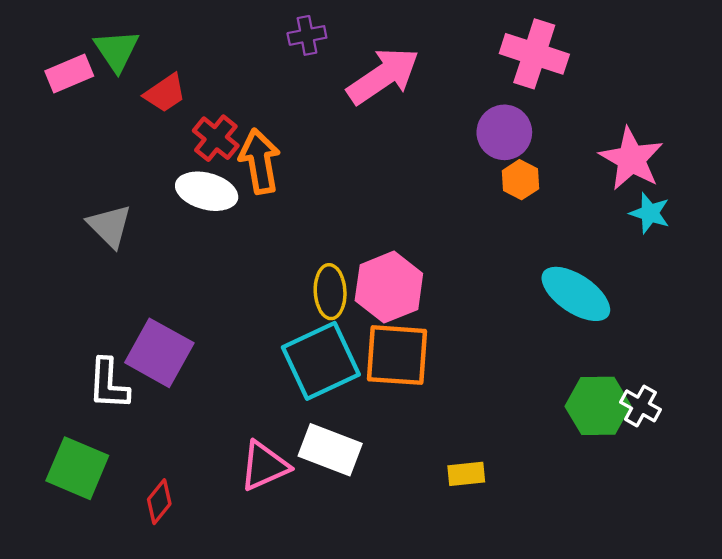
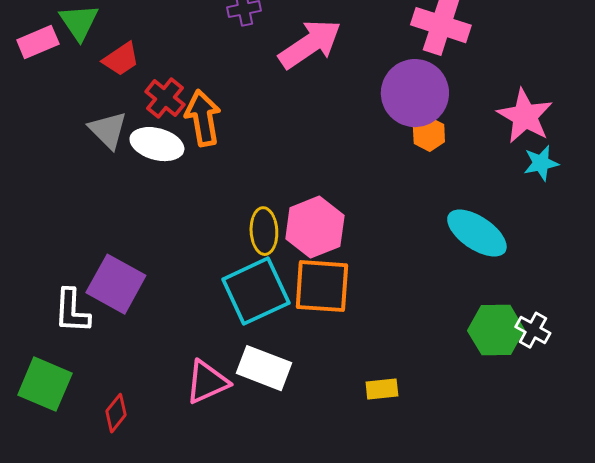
purple circle: (504, 132) -> (415, 93), size x1.4
cyan star: (650, 213) -> (541, 163), turned -30
gray triangle: (110, 226) -> (108, 130), moved

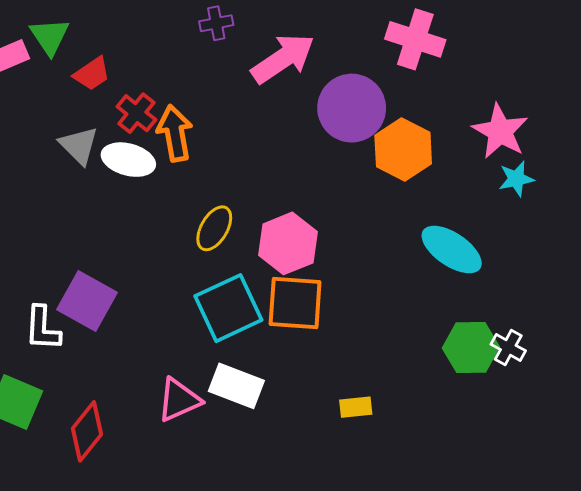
purple circle: (415, 93) -> (352, 108), moved
orange hexagon: (429, 134) -> (403, 149), size x1.8
yellow ellipse: (264, 231) -> (214, 228), moved, turned 33
red diamond: (116, 413) -> (87, 431), size x1.5

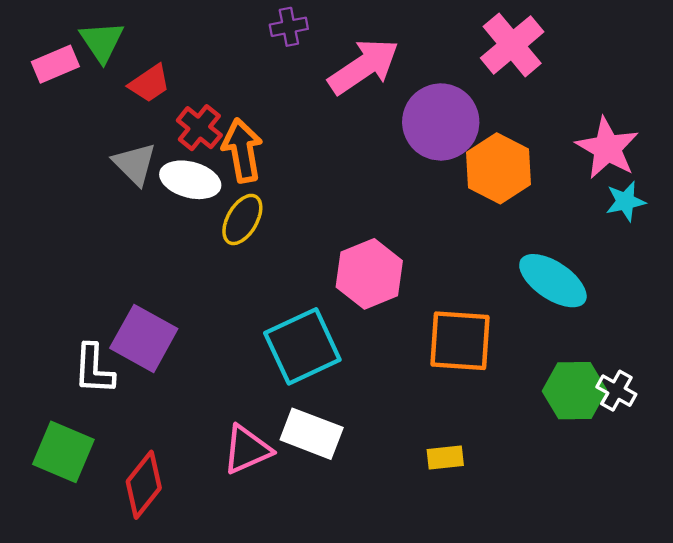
pink cross: (415, 39) -> (512, 45), turned 32
yellow ellipse: (214, 228) -> (242, 219), moved
orange square: (295, 303) -> (460, 341), moved

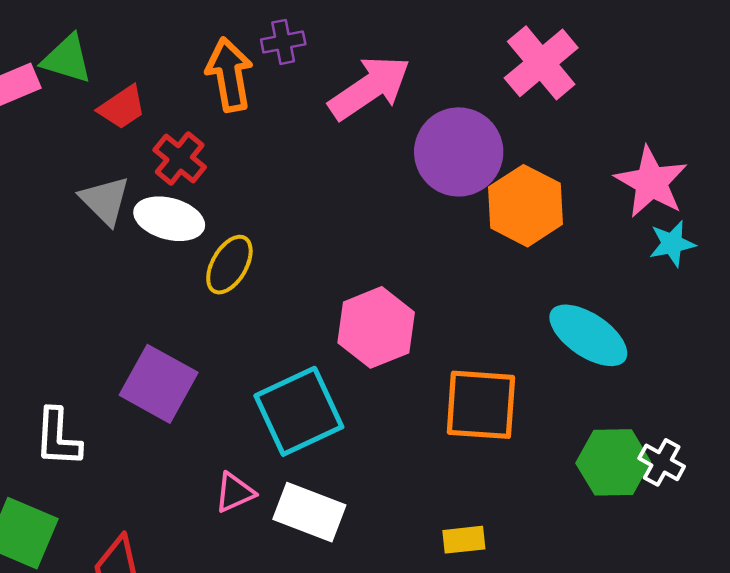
green triangle: (102, 42) -> (67, 59), turned -39
orange arrow: (242, 150) -> (229, 75), moved
purple square: (144, 338) -> (159, 384), moved
pink triangle: (247, 450) -> (235, 493), moved, size x0.7

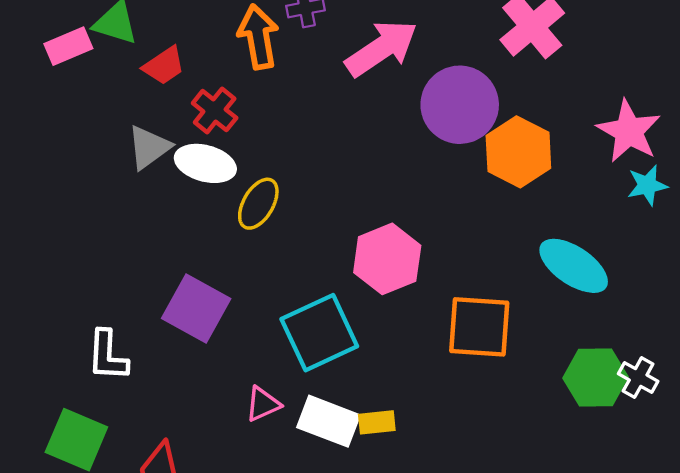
gray triangle: (105, 200) -> (149, 147), turned 39
yellow rectangle: (464, 540) -> (377, 422), moved

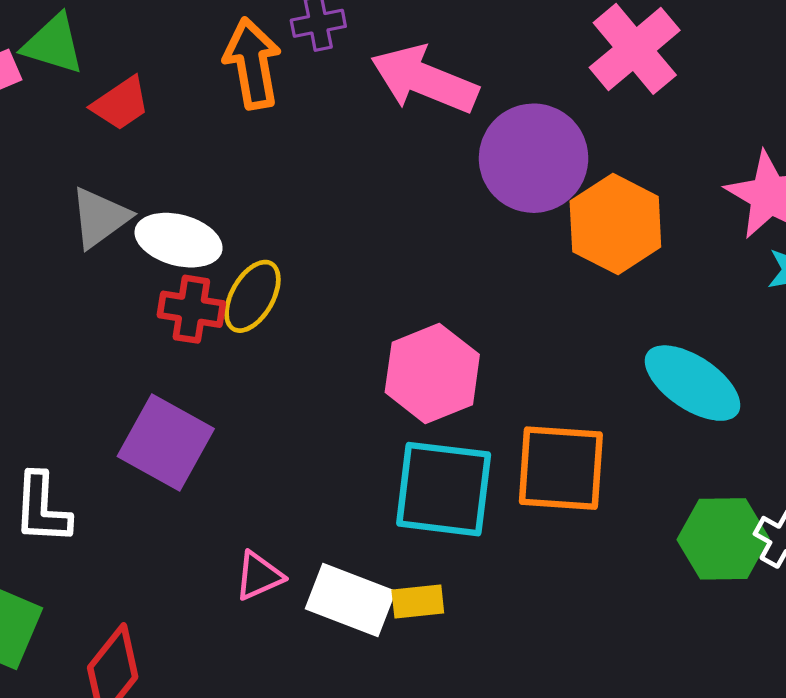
pink arrow: (381, 48) -> (424, 79), turned -124
red cross: (215, 110) -> (191, 309), moved, turned -30
cyan square: (319, 333) -> (444, 489), moved, turned 32

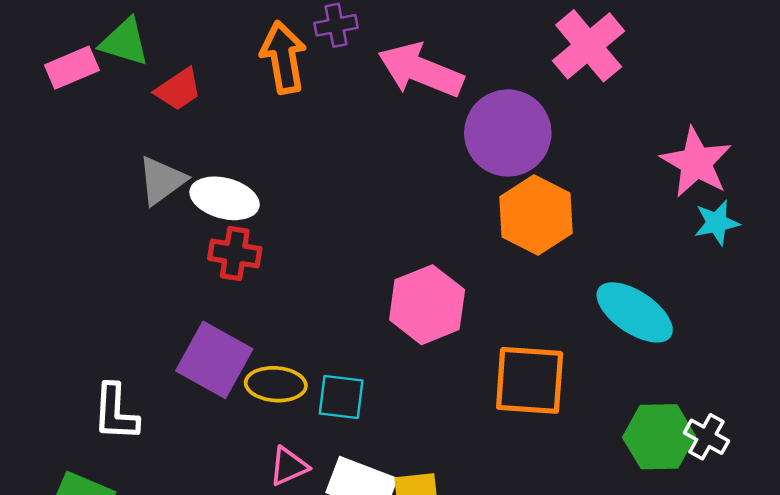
orange hexagon: (615, 224) -> (536, 215), moved
yellow ellipse: (252, 296) -> (276, 384), moved, turned 64
cyan square: (444, 489) -> (341, 397), moved, size x0.6

